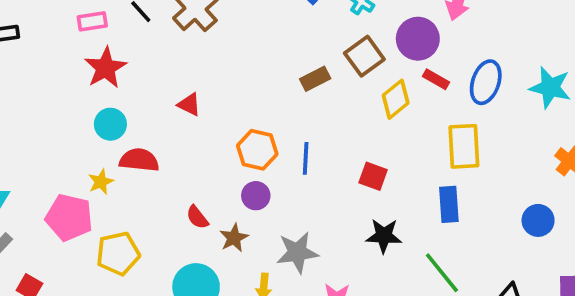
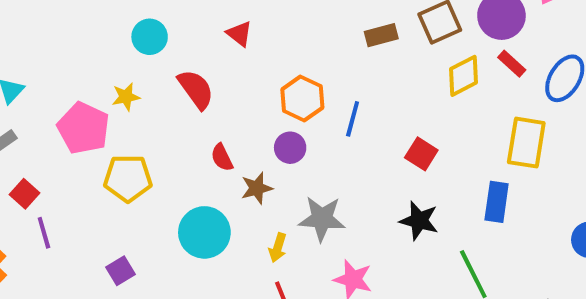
red semicircle: (139, 160) -> (196, 89), moved, turned 36

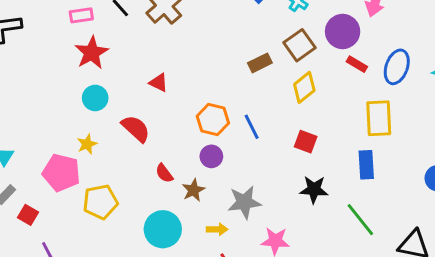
yellow diamond: (464, 76) -> (304, 87), moved
blue line: (353, 119) -> (252, 127), turned -30
red square: (24, 194) -> (28, 215), moved
yellow arrow: (278, 248) -> (217, 229), turned -96

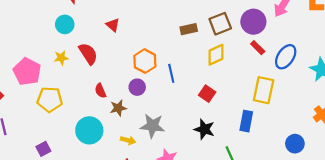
yellow star: (87, 144) -> (61, 58), moved

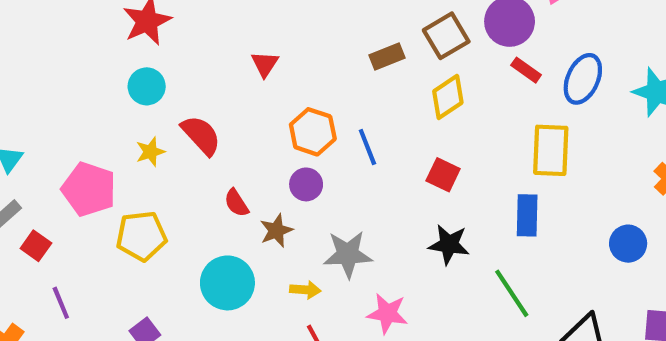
red triangle: (113, 25) -> (265, 64), moved, turned 32

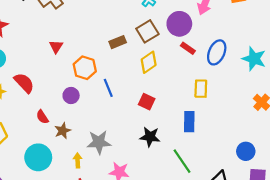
orange hexagon: (313, 132) -> (85, 68), moved
yellow rectangle: (551, 150) -> (201, 89), size x0.7
purple circle: (306, 184) -> (71, 96), moved
blue circle: (628, 244) -> (246, 151), moved
yellow arrow: (305, 290) -> (78, 160), turned -96

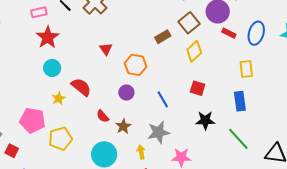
blue line: (108, 88) -> (163, 99), moved

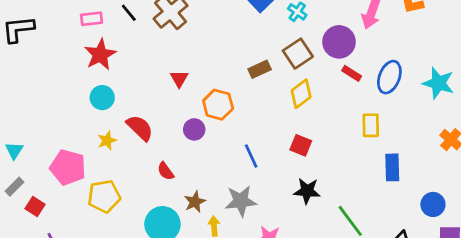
purple circle: (126, 93) -> (194, 129), moved
blue rectangle: (240, 101) -> (392, 167), moved
brown star: (123, 126) -> (195, 202), moved

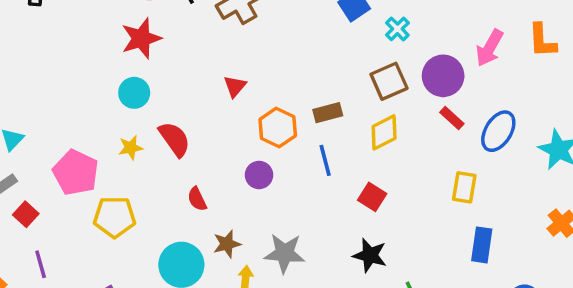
brown rectangle: (260, 69) -> (328, 113), moved
purple circle: (194, 129) -> (259, 175), moved
blue line: (251, 156) -> (325, 160), moved

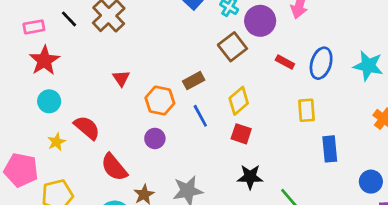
purple circle: (443, 76) -> (260, 21), moved
yellow diamond: (384, 132) -> (239, 101), moved
red semicircle: (197, 199) -> (114, 167), size x1.6

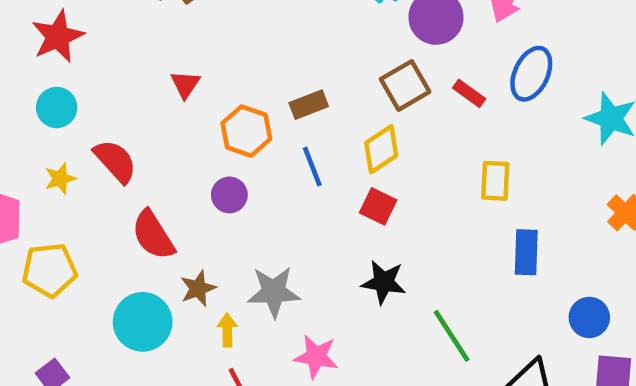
brown square: (232, 47) -> (405, 85), moved
blue ellipse: (321, 63) -> (531, 74), moved

